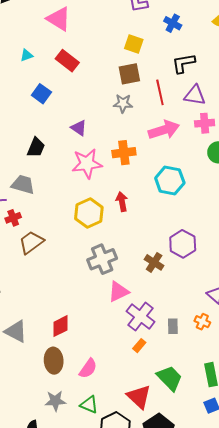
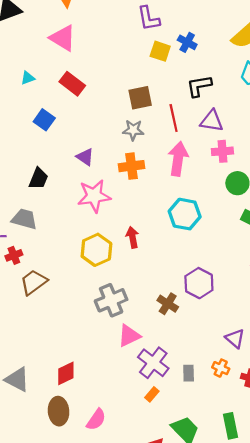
yellow square: (134, 44) -> (160, 51), moved
pink arrow: (164, 130) -> (178, 159), turned -64
orange cross: (124, 153) -> (131, 166), moved

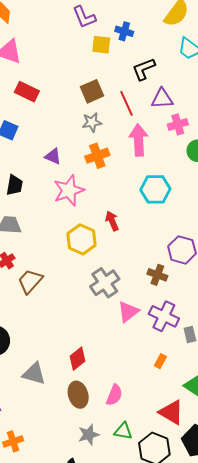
purple cross: (153, 363) -> (164, 316), moved

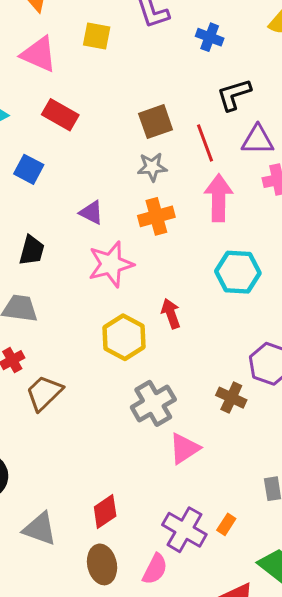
yellow square: (101, 45) -> (97, 36), moved
purple cross: (164, 316) -> (184, 530), moved

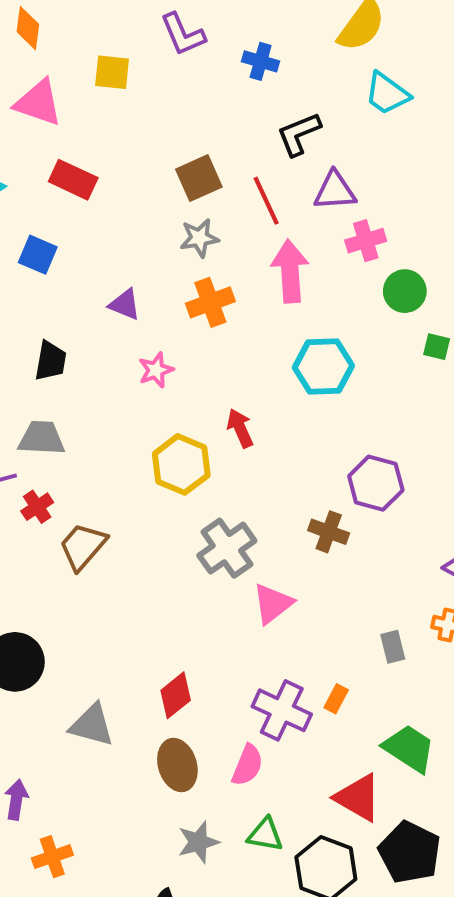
pink star: (111, 264) -> (156, 370), size x0.6

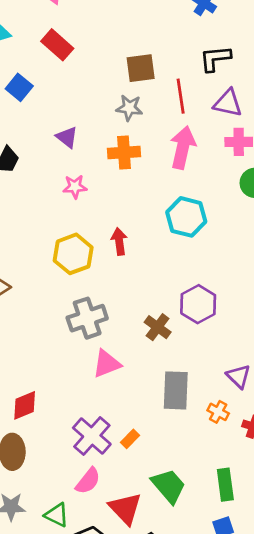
gray rectangle: (393, 647) -> (176, 390), moved, size x1.8
pink semicircle: (247, 765) -> (88, 481), moved

